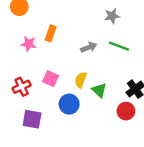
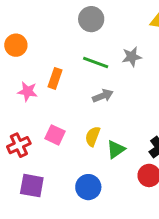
green line: (119, 46) -> (96, 63), moved
green triangle: (99, 90) -> (116, 149), turned 42
blue circle: (69, 104) -> (88, 187), moved

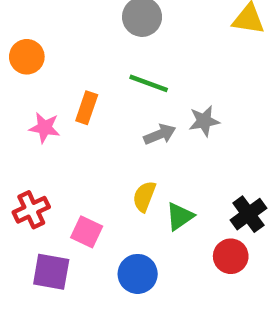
gray star: (132, 57) -> (204, 121), moved
pink square: (55, 135) -> (87, 232), moved

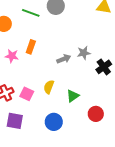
green line: (149, 83) -> (31, 13), moved
yellow semicircle: (144, 196) -> (49, 87), moved
black cross: (248, 214) -> (104, 67), moved
pink square: (87, 232) -> (27, 94), moved

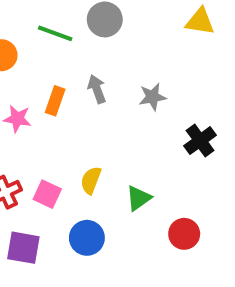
gray star: (84, 53) -> (152, 97), moved
gray arrow: (64, 59) -> (97, 89), moved, turned -88
blue circle: (54, 122) -> (87, 238), moved

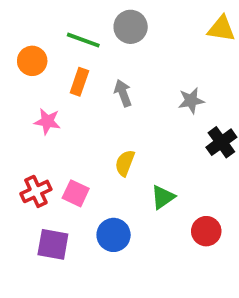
gray star: (152, 97) -> (191, 101), moved
orange rectangle: (55, 101) -> (79, 82), moved
yellow semicircle: (91, 180) -> (125, 163), moved

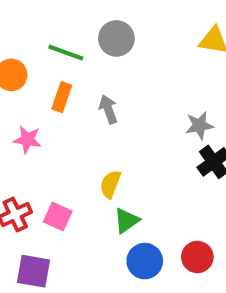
gray star: (191, 101) -> (199, 125), moved
green triangle: (163, 197) -> (127, 221), moved
blue circle: (114, 235) -> (145, 261), moved

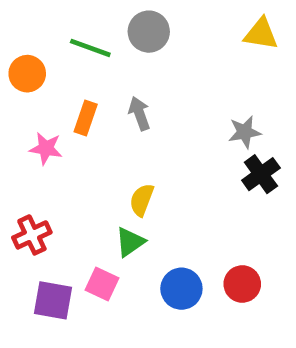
orange rectangle: (62, 97) -> (86, 118), moved
pink square: (58, 217) -> (102, 284), moved
green triangle: (127, 221) -> (130, 242), moved

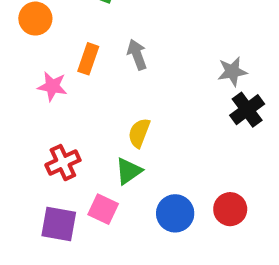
red cross: (32, 235) -> (63, 163), moved

